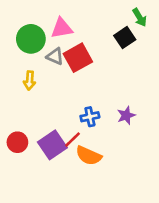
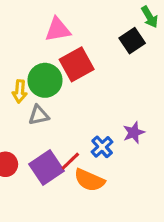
green circle: (31, 39) -> (45, 80), moved
gray triangle: (55, 56) -> (39, 115), moved, turned -36
blue cross: (90, 117) -> (102, 147), moved, turned -30

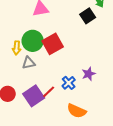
red square: (77, 64) -> (53, 44), moved
orange semicircle: (89, 180) -> (77, 111), moved

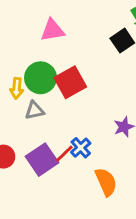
blue cross: (69, 83) -> (81, 148), moved
orange semicircle: (77, 111) -> (106, 182), turned -138

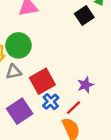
red square: (70, 82) -> (42, 81), moved
red line: (64, 154) -> (73, 108), moved

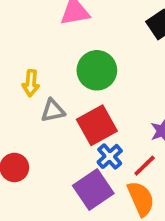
green circle: (18, 45) -> (97, 70), moved
purple square: (20, 111) -> (93, 189), moved

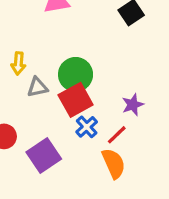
green circle: (97, 70) -> (76, 74), moved
purple square: (93, 189) -> (44, 155), moved

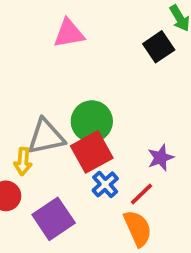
yellow arrow: (18, 63) -> (23, 161), moved
gray triangle: (37, 87) -> (46, 137), size x1.5

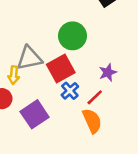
green circle: (92, 121) -> (73, 36), moved

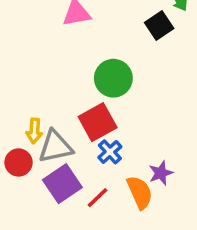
gray triangle: (29, 58) -> (55, 147), moved
purple star: (108, 72) -> (161, 173), moved
red line: (95, 97) -> (98, 198), moved

